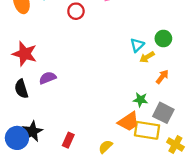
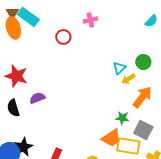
orange arrow: (162, 77) -> (142, 97), size x1.6

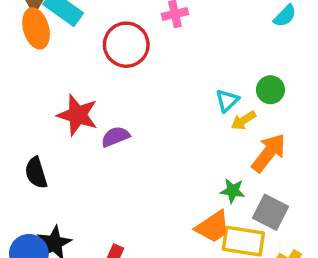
red circle: (63, 37) -> (126, 45), size x1.6
red star: (16, 76) -> (78, 115), moved
purple semicircle: (37, 98) -> (115, 137), moved

